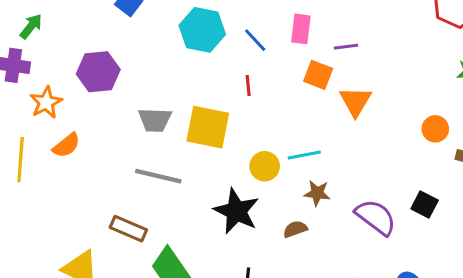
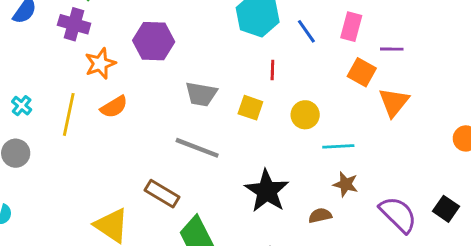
red line: (248, 86) -> (272, 70), moved
yellow square: (208, 127) -> (250, 108), size x0.6
yellow circle: (265, 166) -> (305, 115), moved

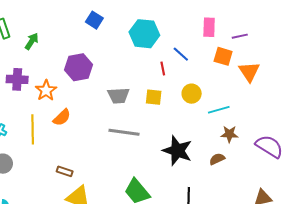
purple cross: (74, 24) -> (17, 79), moved
blue line: (306, 31) -> (181, 54), moved
brown rectangle: (162, 194) -> (65, 171), moved, size x0.7

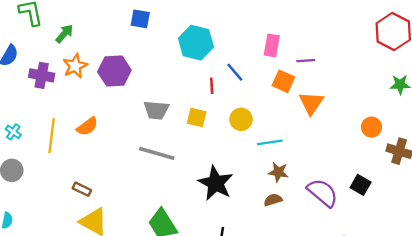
blue square: (94, 20) -> (140, 19), turned -30
orange star: (46, 90) -> (75, 66), moved
brown semicircle: (217, 159) -> (273, 200), moved

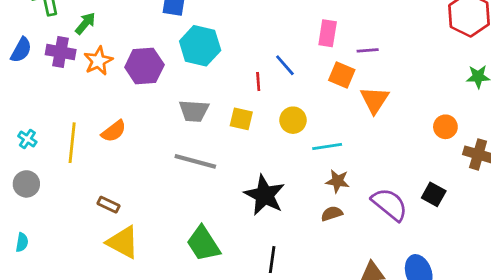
cyan hexagon: (196, 43) -> (200, 46), moved
purple cross: (42, 75) -> (61, 52), moved

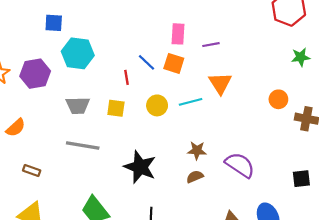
orange square: (342, 75) -> (174, 63), moved
cyan line: (327, 146) -> (191, 102), moved
black square: (434, 194) -> (301, 179), moved, turned -30
brown rectangle: (109, 205) -> (32, 170), moved

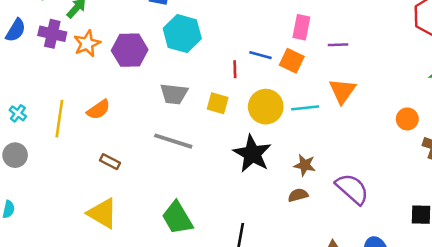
blue line: (147, 62) -> (260, 55), turned -36
yellow circle: (157, 105) -> (266, 107), size x1.4
black star: (140, 167) -> (252, 154), moved

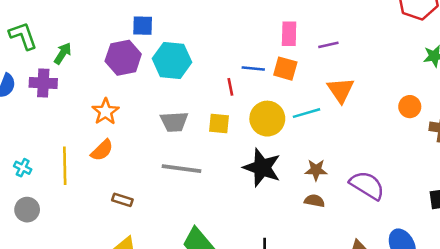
orange star: (87, 44) -> (106, 112), moved
purple hexagon: (130, 50) -> (123, 58), moved
brown semicircle: (298, 195) -> (314, 201), turned 36

